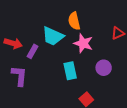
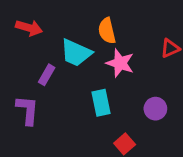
red arrow: (13, 43) -> (29, 28), moved
purple circle: (104, 68) -> (155, 109), moved

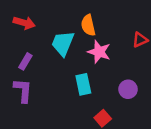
cyan trapezoid: (76, 53) -> (63, 43), turned 88
purple rectangle: (47, 75) -> (25, 61), moved

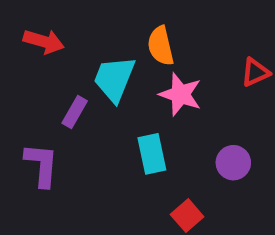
purple rectangle: (25, 61) -> (75, 112), moved

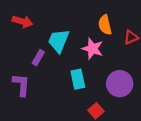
orange semicircle: (161, 46) -> (105, 25), moved
purple circle: (233, 163) -> (120, 84), size x1.5

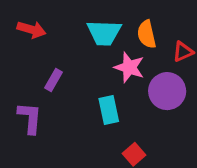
cyan trapezoid: (59, 41) -> (104, 33), moved, turned -110
purple circle: (120, 84) -> (167, 91), moved

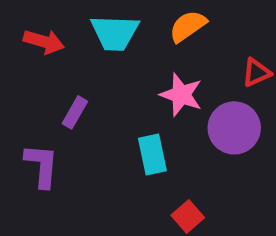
cyan trapezoid: (104, 33) -> (115, 33), moved
orange semicircle: (147, 34) -> (188, 26), moved, turned 68

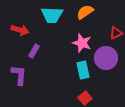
red arrow: (44, 42) -> (20, 30), moved
cyan rectangle: (152, 154) -> (83, 70), moved

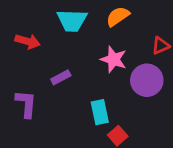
purple rectangle: (34, 51) -> (61, 77), moved, turned 32
cyan rectangle: (83, 70) -> (100, 112), moved

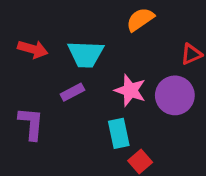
cyan trapezoid: (72, 21) -> (86, 54), moved
pink star: (114, 59) -> (130, 90), moved

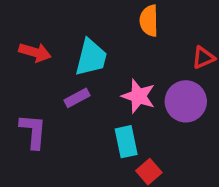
orange semicircle: (140, 19) -> (149, 21), turned -56
cyan trapezoid: (86, 54) -> (91, 58), turned -78

